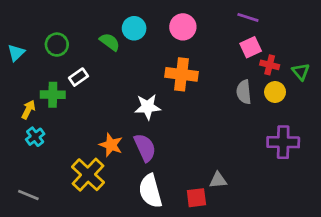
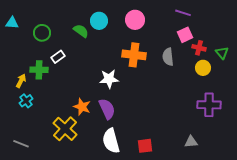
cyan triangle: (16, 53) -> (12, 23), moved, turned 48
gray semicircle: (244, 92) -> (168, 57), moved
gray triangle: (218, 180) -> (191, 142), moved

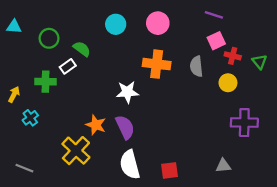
green semicircle: (81, 31) -> (82, 49), moved
yellow circle: (203, 68) -> (228, 83), moved
yellow arrow: (21, 81) -> (14, 94), moved

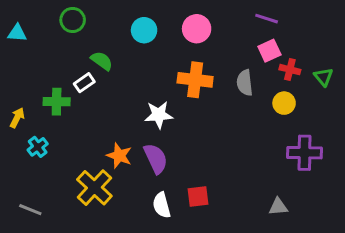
green circle: (49, 38) -> (73, 20), moved
white semicircle: (130, 165) -> (162, 205), size x0.7
red square: (169, 170) -> (198, 196), moved

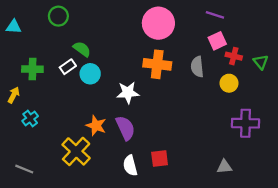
pink circle: (197, 29) -> (158, 23), size x1.4
cyan circle: (144, 30) -> (90, 74), moved
green cross: (57, 102) -> (32, 69), moved

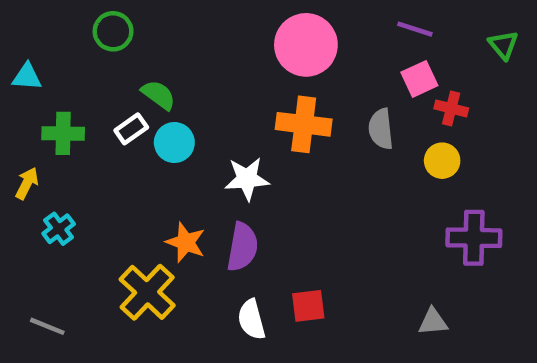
cyan triangle: (14, 27) -> (27, 77), moved
green triangle: (261, 62) -> (503, 45), moved
purple semicircle: (125, 128) -> (242, 247), turned 35

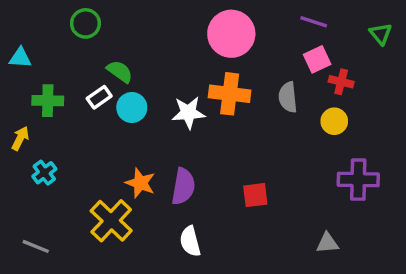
white star: (247, 179) -> (188, 113), moved
red square: (308, 306) -> (255, 195), moved

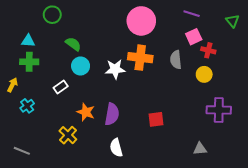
cyan triangle: (20, 58) -> (28, 41), moved
white rectangle: (99, 97) -> (61, 87), moved
yellow cross: (111, 221) -> (68, 135), size x0.7

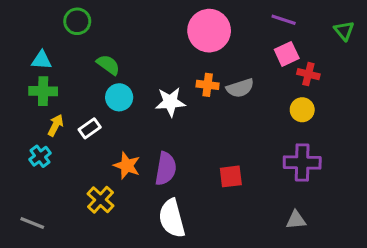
orange cross: (140, 58) -> (208, 85), size x0.6
gray semicircle: (176, 60) -> (240, 88), moved, turned -102
yellow arrow: (12, 85) -> (56, 125), moved
purple cross: (219, 110) -> (302, 162), moved
white semicircle: (116, 148) -> (172, 218), size x1.4

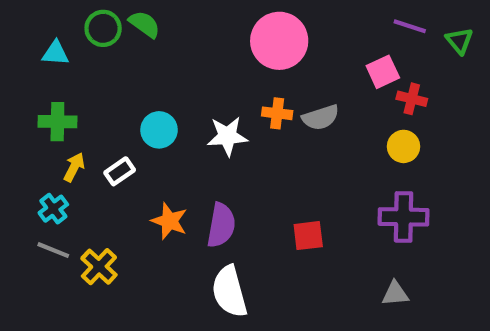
purple line: (284, 20) -> (410, 26), moved
cyan triangle: (42, 60) -> (55, 53), moved
green semicircle: (108, 65) -> (145, 24), moved
yellow cross: (101, 200) -> (99, 267), moved
gray line: (32, 223) -> (53, 250), moved

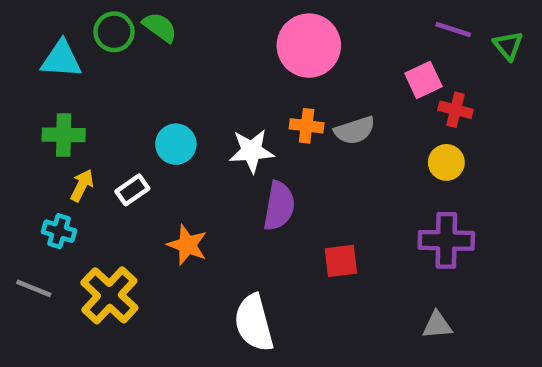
cyan triangle: (55, 53) -> (61, 59), size x1.4
cyan cross: (53, 209) -> (59, 231), turned -36
purple semicircle: (221, 225) -> (279, 206), moved
gray line: (53, 250) -> (34, 288), moved
yellow cross: (99, 267) -> (109, 295), size x1.4

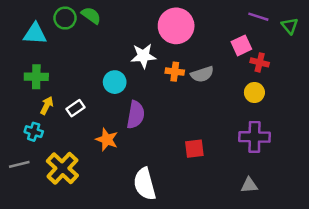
cyan circle: (176, 144) -> (115, 82), moved
white star: (252, 151) -> (143, 56), moved
purple semicircle: (279, 206) -> (136, 115), moved
gray line: (34, 288) -> (19, 164), turned -36

